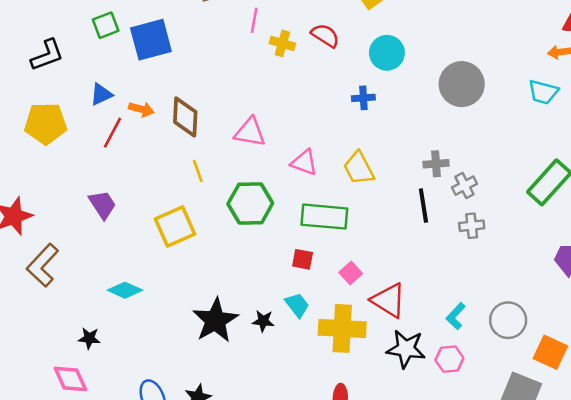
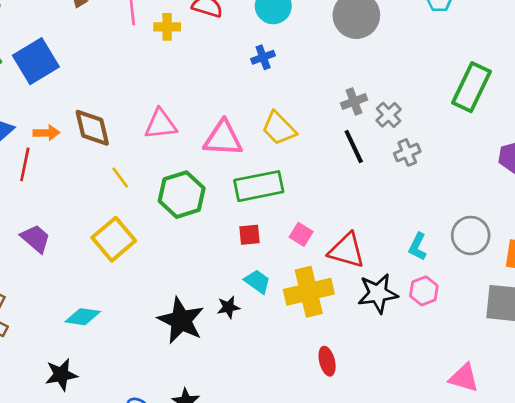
pink triangle: (304, 162) -> (223, 138), size x1.4
black star: (89, 338) -> (61, 375), size x1.4

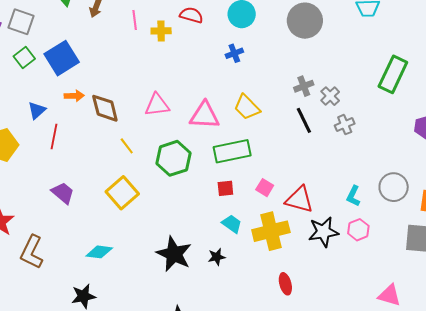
orange arrow: (46, 133) -> (74, 96), moved
black star: (228, 307) -> (217, 257), moved

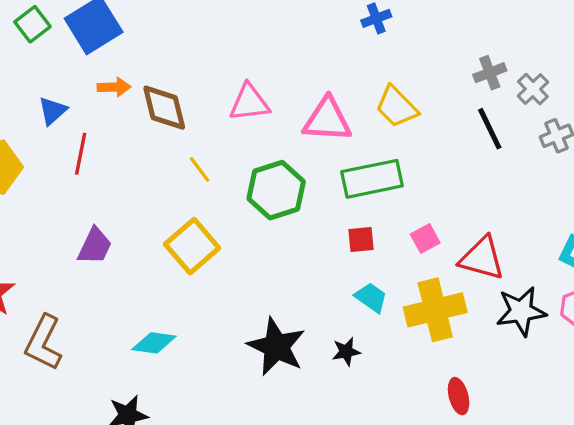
pink square: (265, 188) -> (425, 238), turned 30
purple trapezoid: (63, 193) -> (95, 246), turned 75

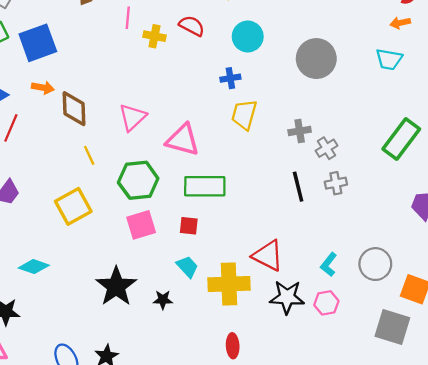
pink triangle: (249, 103) -> (132, 117), turned -48
yellow trapezoid: (397, 107) -> (244, 115), moved, turned 48
black line: (490, 129) -> (298, 187), moved
pink square: (425, 238) -> (141, 225), moved, size x1.5

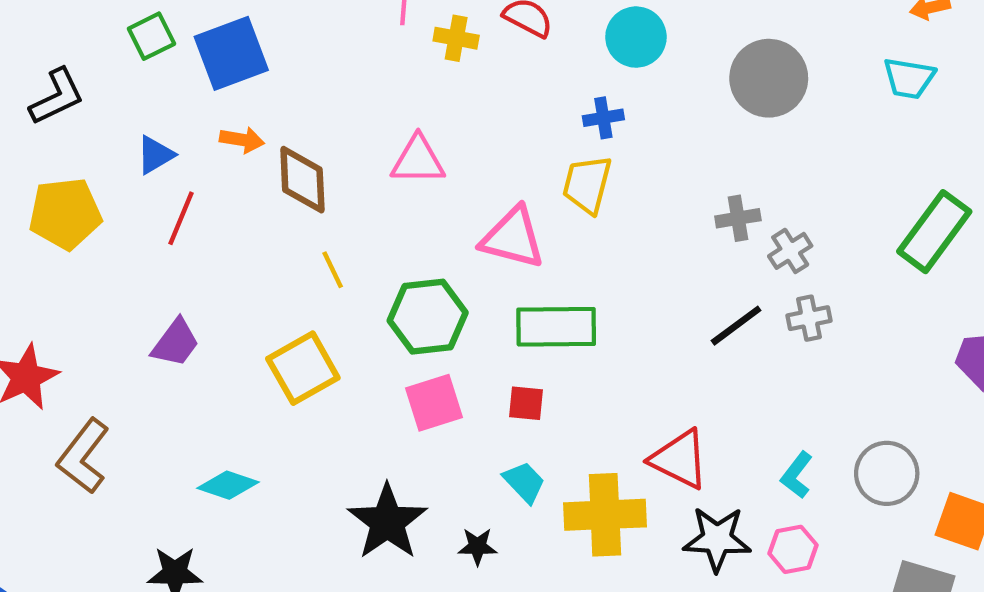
yellow trapezoid: (244, 115) -> (587, 184), moved
pink triangle: (132, 117) -> (418, 160), moved, turned 44
black line: (298, 187) -> (736, 326), turned 68

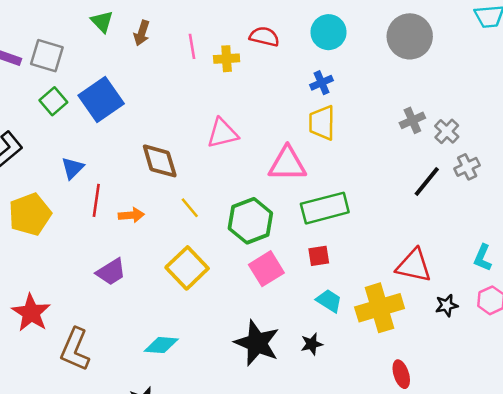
orange arrow: (242, 140) -> (131, 215), moved
purple trapezoid: (176, 343) -> (111, 272), turned 36
black star: (717, 539) -> (447, 305), size x0.6

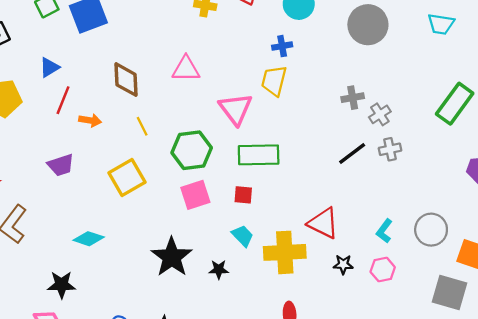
pink triangle: (287, 164) -> (236, 109), turned 39

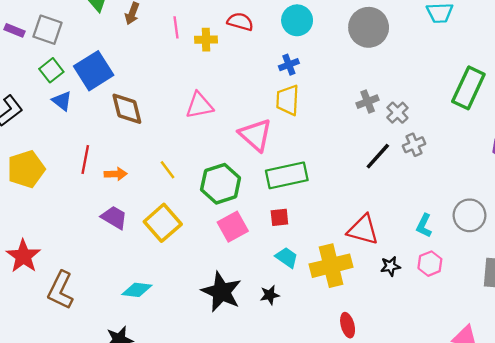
blue triangle: (49, 67) -> (62, 101), moved, turned -40
brown diamond: (126, 80) -> (127, 109), moved
purple trapezoid: (61, 165) -> (114, 217), moved, turned -120

